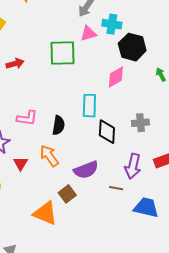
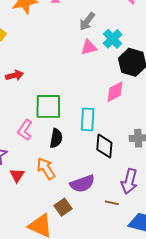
cyan cross: (112, 24) -> (113, 39), turned 36
green square: (62, 53) -> (48, 106), moved
pink L-shape: (27, 118) -> (25, 130), turned 115

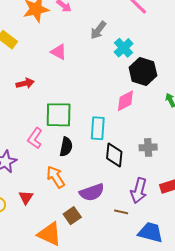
pink triangle: (89, 47) -> (59, 52), moved, turned 42
red triangle: (17, 175) -> (26, 197), moved

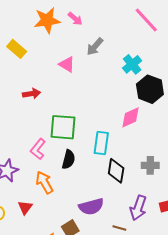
gray arrow: (98, 30) -> (95, 47), moved
orange arrow: (56, 177) -> (44, 182), moved

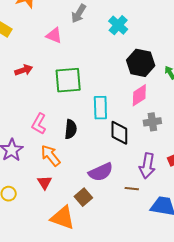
black hexagon: (150, 89) -> (141, 63), moved
pink diamond: (131, 117) -> (139, 95), moved
green square: (63, 127) -> (68, 80), moved
red triangle: (25, 207) -> (45, 182), moved

